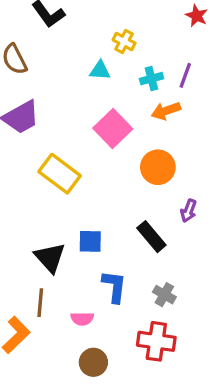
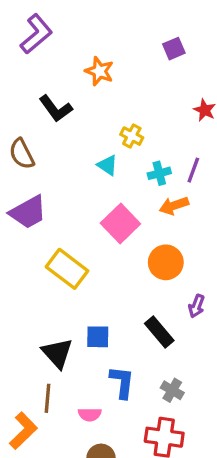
cyan triangle: (100, 70) -> (107, 165), turned 30

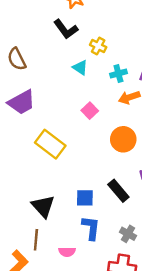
black L-shape: (56, 108) -> (66, 29), moved
pink square: (120, 223) -> (90, 111), size x0.6
blue square: (98, 337) -> (85, 198), moved

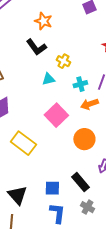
cyan triangle: (80, 68) -> (48, 79), turned -48
pink square: (90, 111) -> (56, 115), size x1.6
gray cross: (128, 234) -> (87, 207), moved

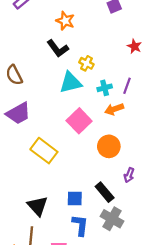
cyan triangle: (48, 79) -> (71, 83), size x1.6
gray cross: (87, 207) -> (112, 219), size x1.5

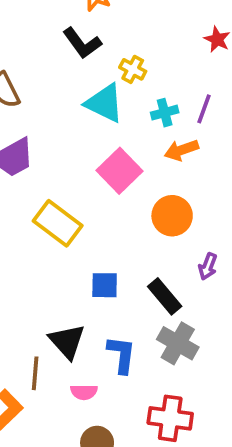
cyan triangle: (71, 83) -> (105, 103), turned 40
blue square: (75, 199) -> (105, 285), moved
black triangle: (38, 206) -> (67, 341), moved

